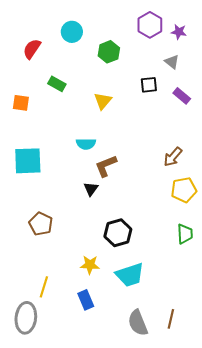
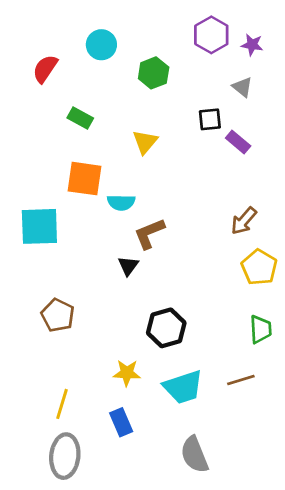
purple rectangle: (182, 96) -> (238, 142), moved
orange square: (21, 103) -> (85, 179), moved, size x1.5
yellow pentagon: (184, 190) -> (259, 267), turned -30
gray ellipse: (26, 318) -> (65, 456), moved
brown line: (171, 319) -> (241, 380), moved, turned 60

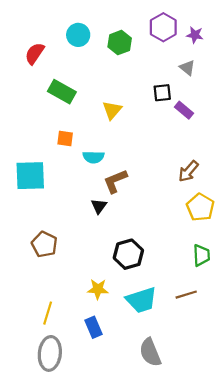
green hexagon: (154, 73) -> (120, 43), moved
green rectangle: (80, 118) -> (62, 92), size x1.4
orange square: (85, 179) -> (65, 139), size x0.6

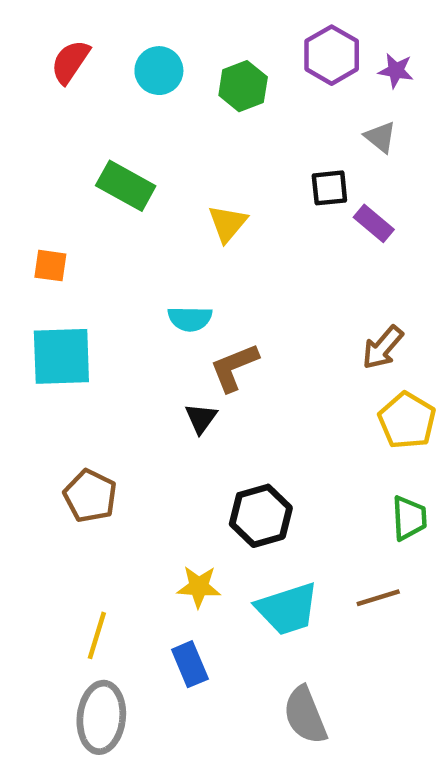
red semicircle: (35, 53) -> (70, 62), moved
orange square: (65, 139) -> (50, 266), moved

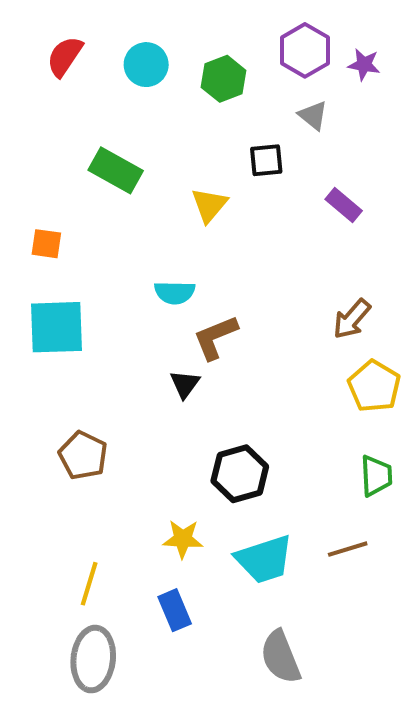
gray triangle: (380, 137) -> (313, 115), moved
black square: (329, 188) -> (266, 160), moved

